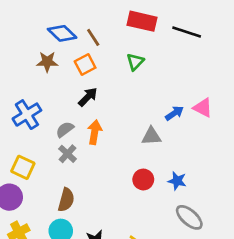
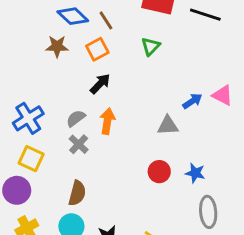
blue cross: (27, 115) -> (28, 118), moved
gray ellipse: (189, 217) -> (208, 212), turned 44

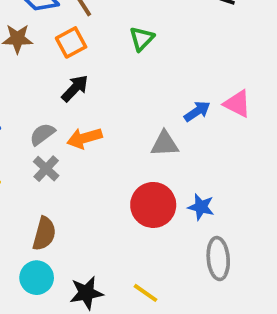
orange arrow: (107, 121) -> (84, 138), turned -115
red circle: (159, 172) -> (153, 205), size x1.5

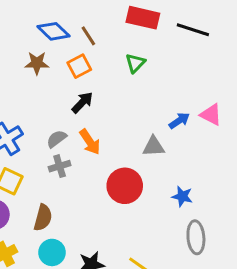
orange arrow: (84, 138) -> (90, 142), turned -108
gray cross: (46, 169) -> (60, 166), turned 30
red circle: (153, 205) -> (125, 186), moved
brown semicircle: (44, 234) -> (43, 218), moved

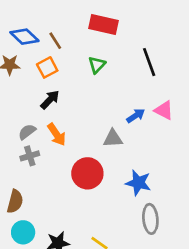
black line: (193, 30) -> (149, 62), moved, turned 52
blue star: (182, 196) -> (138, 183), size x1.4

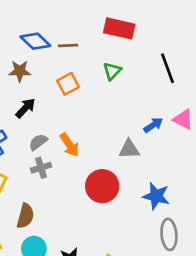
brown line: (55, 41) -> (68, 45), turned -60
orange square: (47, 67) -> (68, 84), moved
black arrow: (50, 100) -> (25, 108), moved

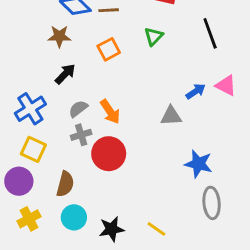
red circle: (102, 186) -> (109, 154), moved

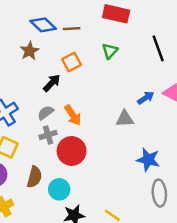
brown star: (59, 36) -> (30, 51), turned -30
black arrow: (65, 74) -> (52, 83), moved
cyan circle: (74, 217) -> (59, 189), moved

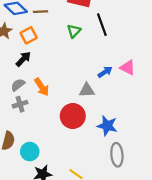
black line: (158, 48) -> (102, 25), moved
orange square: (72, 62) -> (29, 35), moved
red circle: (72, 151) -> (73, 116), moved

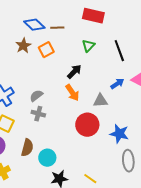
black line: (102, 25) -> (119, 51), moved
black arrow: (23, 59) -> (74, 72), moved
orange arrow: (42, 87) -> (72, 93), moved
gray cross: (20, 104) -> (38, 114), turned 32

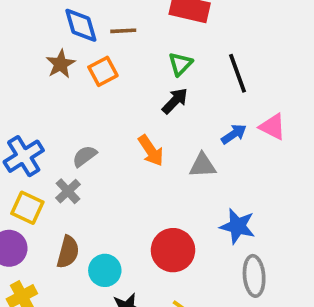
blue diamond: (34, 25) -> (81, 25), turned 30
black arrow: (74, 72) -> (175, 101), moved
gray cross: (38, 114) -> (68, 191), moved, turned 32
red circle: (87, 125) -> (173, 250), moved

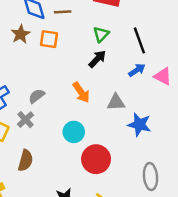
orange square: (103, 71) -> (49, 39), turned 36
blue arrow: (234, 134) -> (137, 70), moved
blue star: (238, 226) -> (139, 125), moved
cyan circle: (105, 270) -> (74, 132), moved

